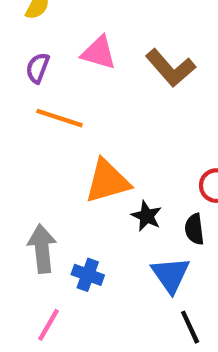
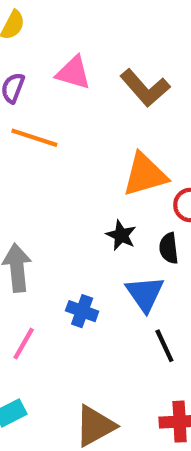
orange triangle: (107, 181) -> (145, 175), moved
blue cross: (88, 275) -> (82, 311), moved

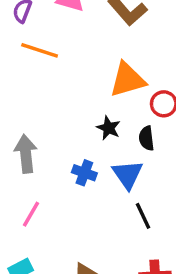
blue cross: (82, 311) -> (84, 173), moved

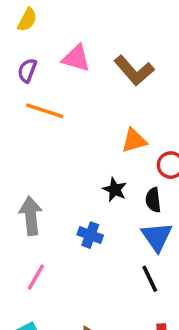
orange triangle: (127, 80) -> (134, 141), size x0.7
blue triangle: (127, 175) -> (157, 237), moved

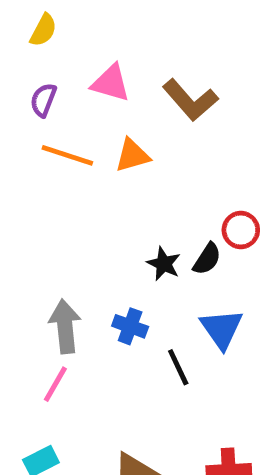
orange triangle: (134, 141) -> (132, 155), moved
black semicircle: (153, 200) -> (207, 259), moved, turned -140
gray arrow: (31, 216) -> (65, 326), moved
black line: (150, 279) -> (178, 367), moved

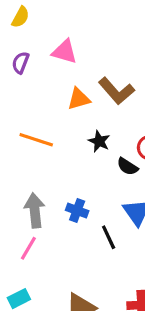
brown L-shape: (190, 100) -> (116, 91), moved
orange line: (67, 155) -> (36, 140), moved
black semicircle: (207, 259) -> (127, 166), turned 90
black star: (164, 264) -> (99, 141), moved

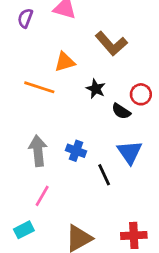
orange triangle: (79, 99) -> (65, 62), moved
pink line: (28, 248) -> (42, 196), moved

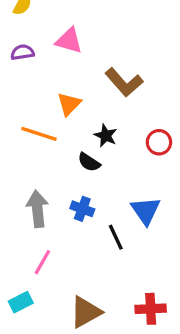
purple semicircle: (25, 18) -> (22, 52), turned 60
orange triangle: (65, 62) -> (69, 104), turned -30
black semicircle: (121, 111) -> (89, 162), moved

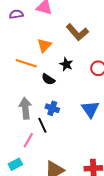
black semicircle: (89, 162) -> (48, 79), moved
black line: (116, 237) -> (42, 125), moved

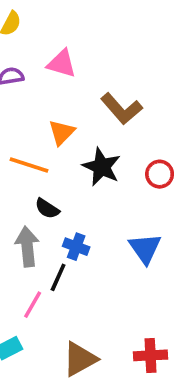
black star: (66, 64) -> (102, 167), size x1.5
black semicircle: (48, 79) -> (47, 209), moved
black line: (42, 125) -> (58, 277), turned 49

